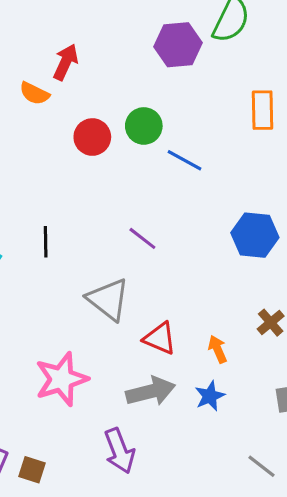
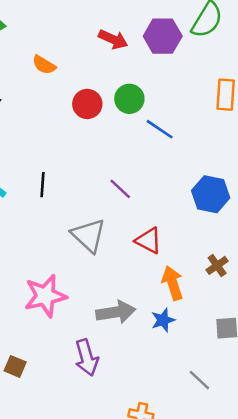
red arrow: (66, 62) -> (113, 39), moved, turned 84
red triangle: (160, 338) -> (149, 241), moved
orange arrow: (218, 349) -> (173, 283), size x1.5

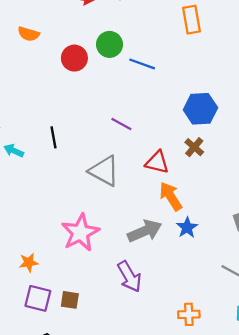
brown cross: (217, 265) -> (194, 147), moved
orange arrow: (173, 283) -> (171, 196), moved

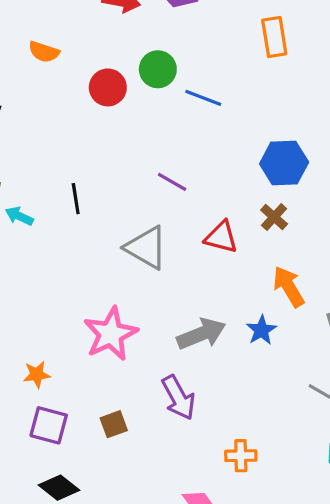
orange arrow: (171, 196) -> (289, 287), moved
brown square: (70, 300) -> (114, 424), moved, turned -30
orange cross: (189, 314) -> (241, 456), moved

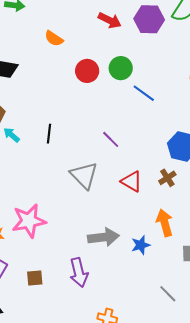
pink star: (111, 334) -> (29, 221), moved

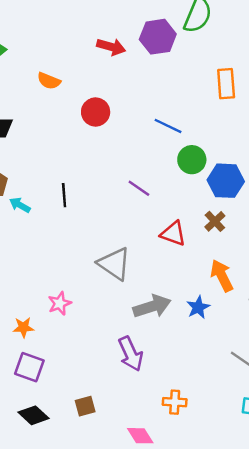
green circle: (121, 68) -> (192, 160), moved
gray triangle: (84, 175) -> (114, 264), moved
pink star: (29, 221) -> (60, 303), size x0.6
brown square: (35, 278) -> (85, 406), moved

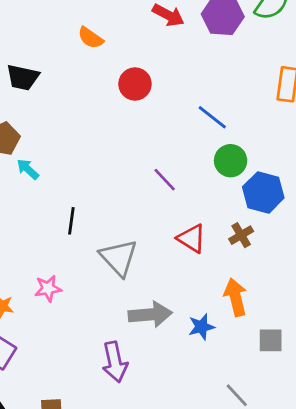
black line: (64, 195) -> (71, 221), moved

